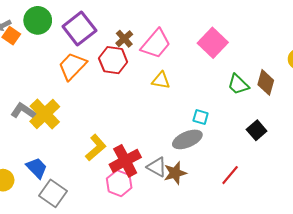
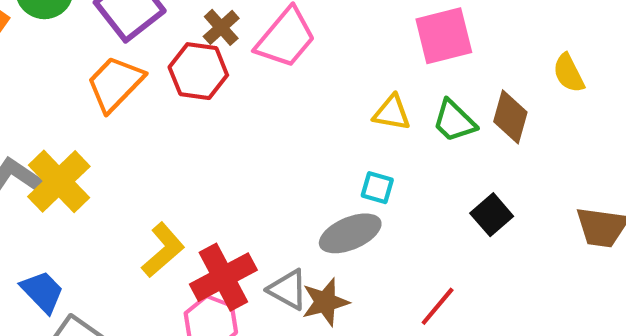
pink square: (213, 43) -> (444, 36), moved, turned 32
yellow triangle: (161, 80) -> (392, 113), moved

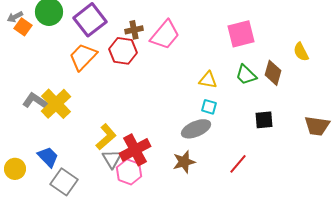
brown cross: (221, 27) -> (134, 30), turned 30
yellow triangle: (392, 113) -> (208, 80), moved
black square: (492, 215) -> (264, 120), turned 36
gray triangle: (288, 290) -> (112, 159), moved, turned 30

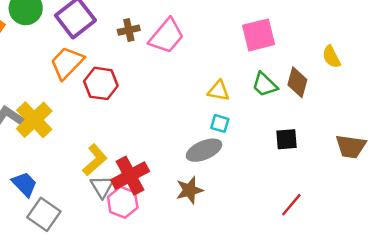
red hexagon: (123, 51) -> (101, 83), moved
red line: (238, 164) -> (291, 205), moved

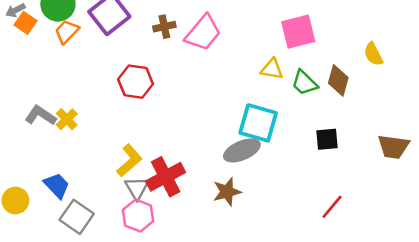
orange trapezoid: (67, 63) -> (67, 32), moved, size x0.7
yellow triangle: (219, 91) -> (272, 69), moved
yellow cross: (34, 120) -> (67, 119), size x0.6
cyan square: (220, 123) -> (258, 123), size x2.0
pink hexagon: (123, 202) -> (138, 216), moved

